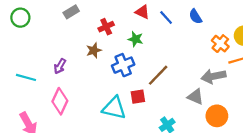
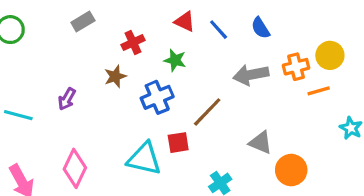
orange cross: (220, 44) -> (296, 67), turned 36
gray arrow: (213, 76) -> (251, 75), moved
pink diamond: (60, 101) -> (75, 168), moved

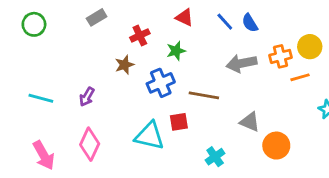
blue line: (219, 30) -> (225, 22), moved
green star: (175, 60) -> (176, 51), turned -30
purple arrow: (67, 99) -> (87, 97), moved
brown line: (207, 112) -> (204, 95), turned 56

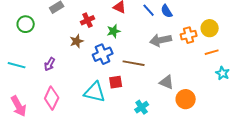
green circle: (34, 24) -> (26, 24), moved
orange line: (300, 77) -> (212, 52), moved

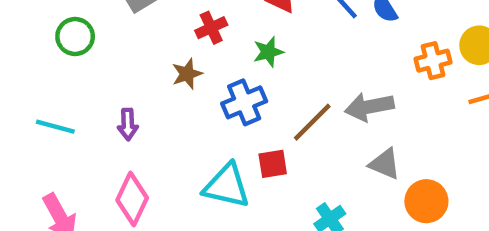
gray arrow: (161, 40) -> (369, 107), moved
brown line: (134, 63) -> (312, 122), turned -55
purple arrow: (50, 64) -> (128, 124), turned -32

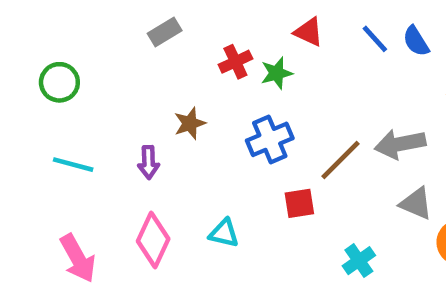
green circle: (75, 36) -> (59, 82), moved
green star: (268, 52) -> (277, 73), moved
brown star: (187, 74) -> (190, 123), moved
cyan triangle: (227, 186) -> (224, 233), moved, size x0.6

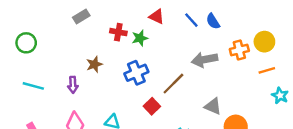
red cross: (235, 62) -> (118, 32), turned 35
gray arrow: (400, 144) -> (205, 60), moved
red square: (299, 203) -> (152, 106), turned -35

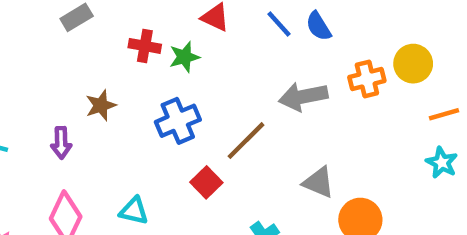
orange line: (267, 70) -> (444, 114), moved

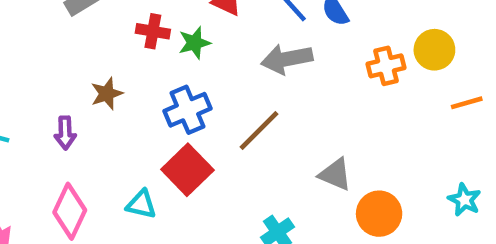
gray arrow: (303, 97) -> (287, 59), moved
cyan star: (442, 163) -> (464, 200), moved
red square: (206, 182) -> (187, 170), moved, size x1.5

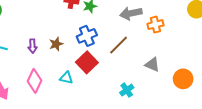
orange cross: (386, 66) -> (155, 25), moved
brown star: (107, 94) -> (56, 44), moved
orange circle: (379, 214) -> (183, 79), moved

